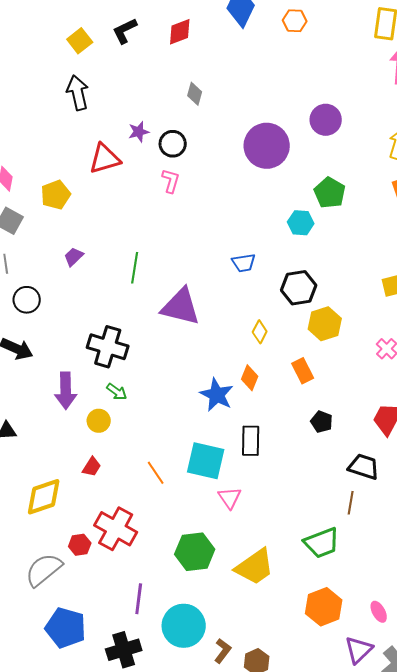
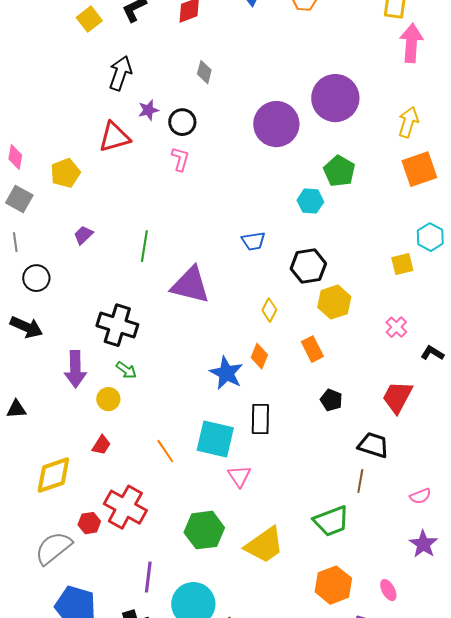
black arrow: (78, 93) -> (120, 73), moved, turned 32
purple circle: (326, 120) -> (335, 98), size x1.5

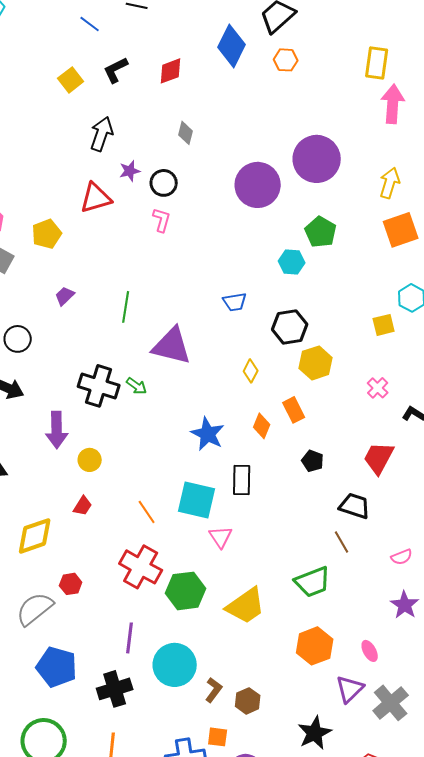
orange diamond: (259, 356) -> (262, 426), moved
green arrow: (126, 370) -> (137, 386), moved
brown line: (360, 481) -> (342, 542), turned -40
red cross: (125, 507) -> (141, 567), moved

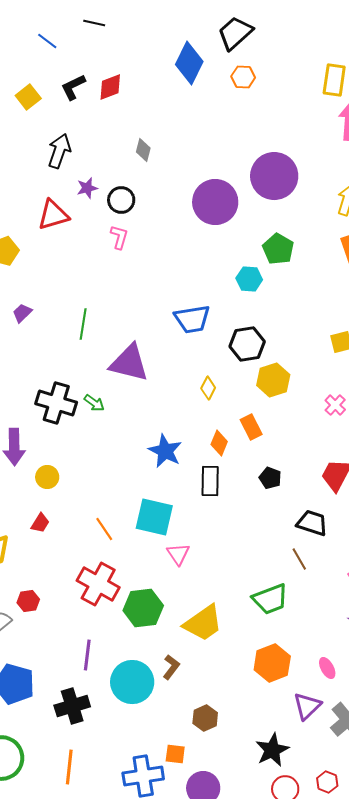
red diamond: (171, 71) -> (110, 87), moved
blue trapezoid: (235, 302) -> (192, 319), size x1.5
black rectangle: (242, 480) -> (210, 481), moved
brown L-shape: (214, 690) -> (171, 667), moved

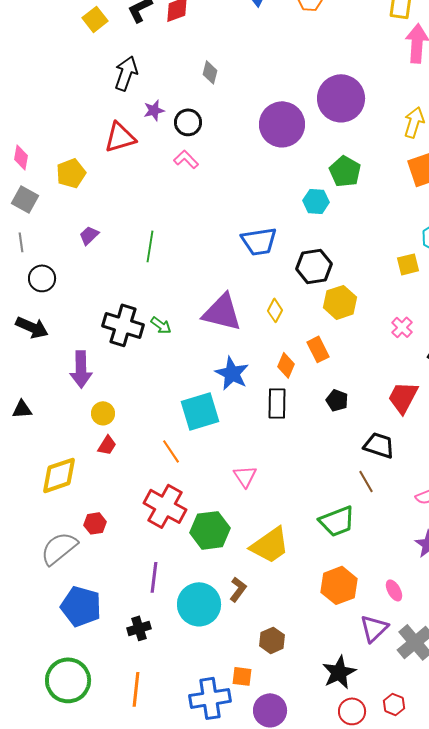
pink L-shape: (119, 237) -> (186, 159), turned -60
purple triangle: (129, 363) -> (222, 312), moved
yellow circle: (47, 477) -> (103, 413), moved
cyan square: (154, 517) -> (200, 411), moved, turned -30
black cross: (72, 706) -> (139, 628), size x0.7

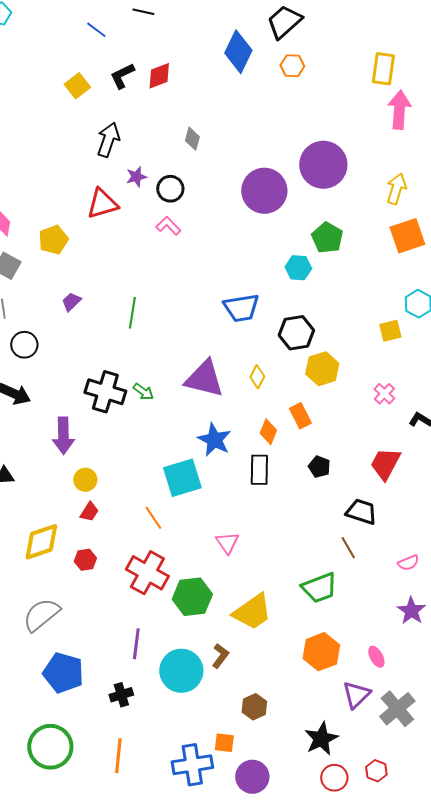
red hexagon: (95, 523) -> (85, 560), moved

